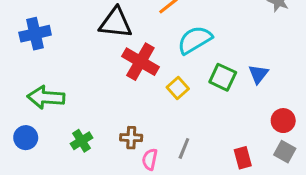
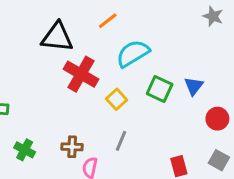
red circle: (283, 121) -> (217, 119), moved
green cross: (82, 141) -> (25, 150), turned -30
gray line: (184, 148) -> (121, 141), moved

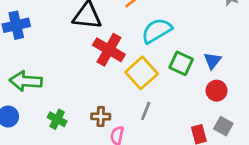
yellow square: (117, 99) -> (142, 73), size x1.6
red circle: (217, 119) -> (217, 91), moved
gray square: (219, 160) -> (223, 126), moved

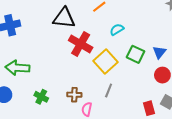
cyan semicircle: (157, 31) -> (117, 29), size x0.6

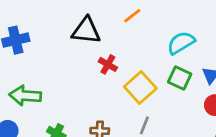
cyan semicircle: (117, 29) -> (181, 43), moved, size x1.5
red cross: (81, 44) -> (108, 64), size x0.6

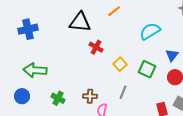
green square: (180, 78) -> (147, 69), moved
yellow square: (140, 87) -> (120, 64), size x0.6

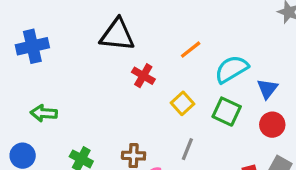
orange line: (114, 11) -> (191, 50), moved
cyan semicircle: (150, 31) -> (231, 69), moved
green arrow: (35, 70) -> (44, 113), size x0.7

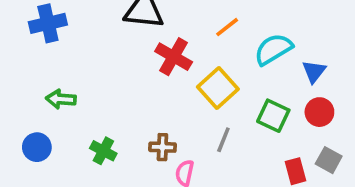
red cross: (143, 76) -> (174, 57), size x1.4
yellow square: (183, 103) -> (218, 88), size x1.5
green square: (227, 112) -> (273, 116), moved

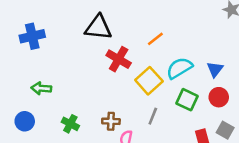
cyan semicircle: (273, 49) -> (179, 68), moved

